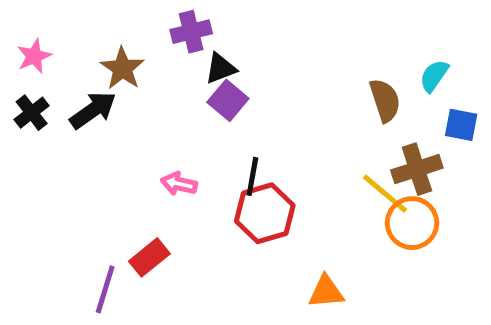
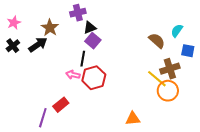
brown semicircle: (385, 100) -> (157, 41), turned -30
black line: (252, 176) -> (83, 59), moved
red hexagon: (265, 213) -> (94, 78), moved

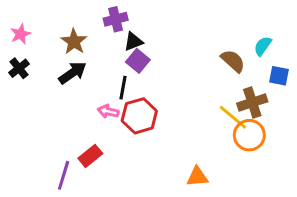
black arrow: (38, 45) -> (72, 73), moved

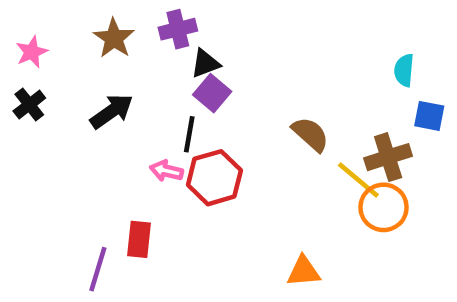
brown star: (74, 42) -> (114, 38), moved
cyan semicircle: (263, 46) -> (404, 70), turned -30
brown semicircle: (233, 61) -> (310, 134), moved
red rectangle: (90, 156) -> (139, 239), turned -45

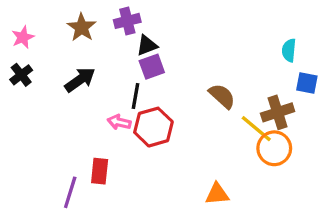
purple square: (212, 93) -> (152, 67), turned 30

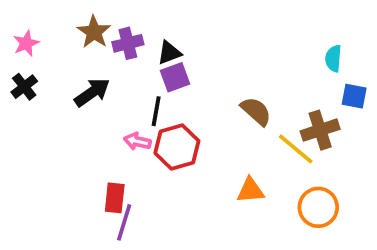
purple cross: (127, 21) -> (128, 43), moved
orange circle: (274, 148) -> (318, 207), moved
purple line: (70, 192) -> (124, 222), moved
orange triangle: (217, 194) -> (250, 190), moved

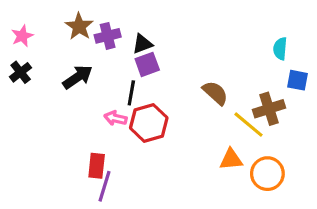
orange triangle: (250, 190) -> (231, 159), moved

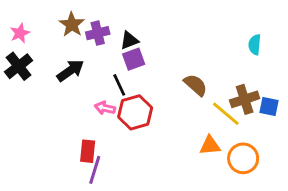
black cross: (21, 72) -> (19, 66), size x1.4
blue square: (297, 80) -> (269, 107), moved
black line: (131, 93) -> (119, 85), turned -35

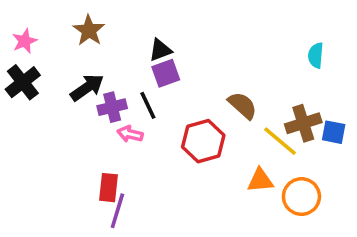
purple cross: (98, 33) -> (112, 107), moved
red hexagon: (135, 112) -> (203, 141), moved

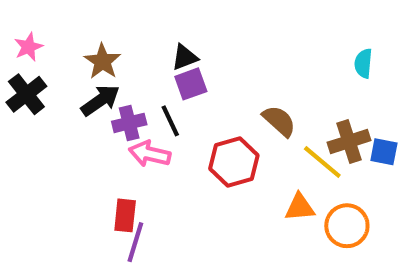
brown star: (89, 30) -> (102, 61), moved
pink arrow: (130, 134) -> (150, 154), size x1.4

